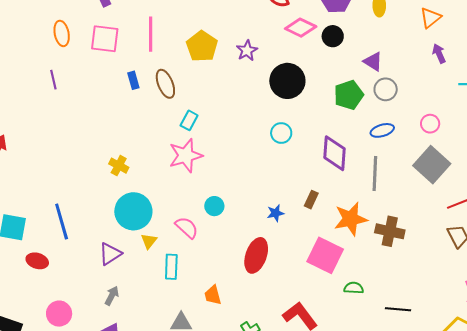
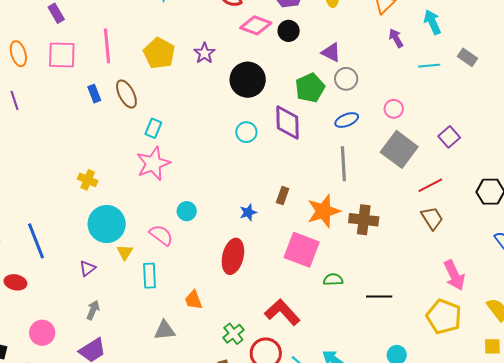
purple diamond: (335, 153) -> (288, 123), moved
purple triangle: (110, 254) -> (87, 268), size x0.7

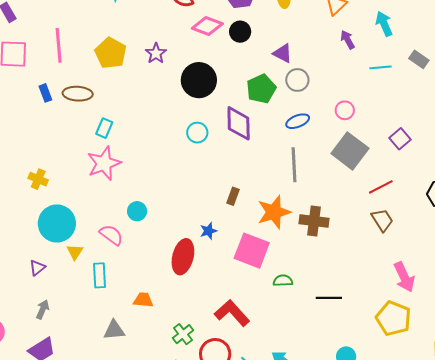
brown ellipse: (126, 94) -> (78, 94), turned -60
blue star: (248, 212) -> (208, 231), moved
orange trapezoid: (193, 300) -> (143, 300), turned 115

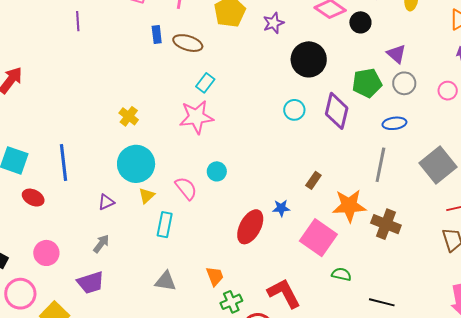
pink circle: (345, 110) -> (448, 91), moved
orange trapezoid: (143, 300) -> (215, 276), moved, turned 50

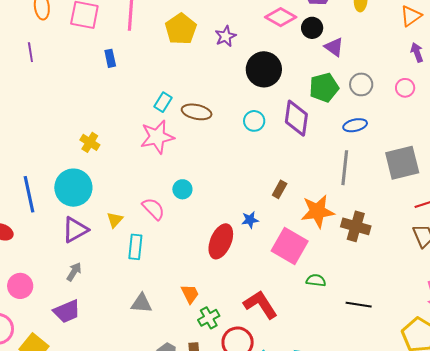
brown ellipse: (188, 43) -> (197, 112), moved
purple triangle: (396, 54) -> (334, 47), moved
cyan circle: (136, 164) -> (73, 188), moved
gray square: (438, 165) -> (402, 163), turned 30
purple triangle: (106, 202) -> (75, 230), size x1.6

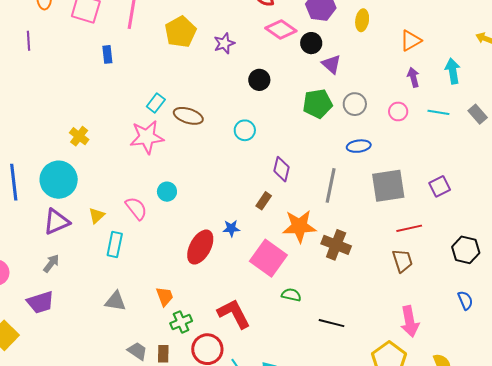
black circle: (264, 69) -> (259, 80), size x0.6
purple diamond: (296, 118) -> (282, 169), moved, size x0.7
blue ellipse: (355, 125) -> (359, 146), moved

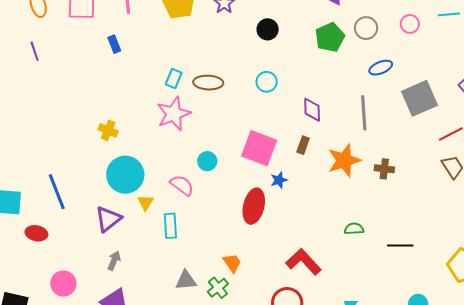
cyan circle: (59, 180) -> (125, 175), moved
brown cross: (336, 245) -> (384, 169), size x0.7
pink square: (268, 258) -> (259, 148), moved
green cross: (181, 322) -> (218, 288), moved

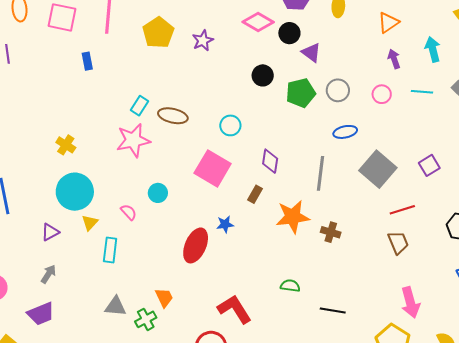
black circle: (268, 29) -> (263, 75), moved
gray square: (419, 98) -> (378, 169), turned -36
pink square: (259, 148) -> (213, 168), moved
pink semicircle: (182, 185) -> (129, 212), size x0.7
purple triangle: (108, 219) -> (50, 232), size x0.7

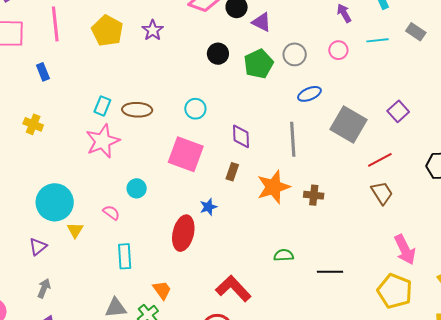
yellow cross: (66, 145) -> (33, 124), moved
cyan rectangle: (110, 250) -> (125, 256), moved

